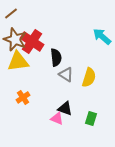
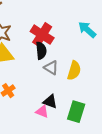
red cross: (32, 41) -> (42, 35), moved
green rectangle: (91, 118) -> (76, 112), size x1.5

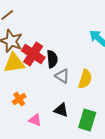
red cross: (42, 35) -> (33, 54), moved
pink triangle: (42, 112) -> (35, 120), moved

